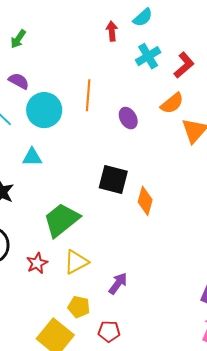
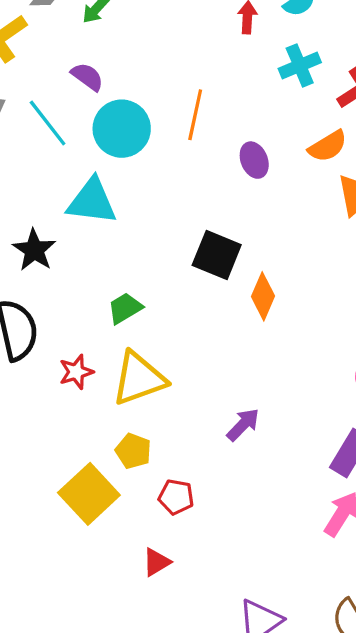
cyan triangle: (32, 157) -> (92, 201), size x1.6
green trapezoid: (61, 220) -> (125, 308), size x0.6
yellow triangle: (76, 262) -> (139, 379), size x1.4
purple arrow: (118, 283) -> (243, 425), moved

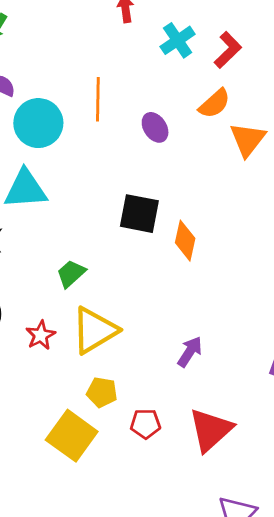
red triangle: (156, 562) -> (211, 430), moved, size x1.8

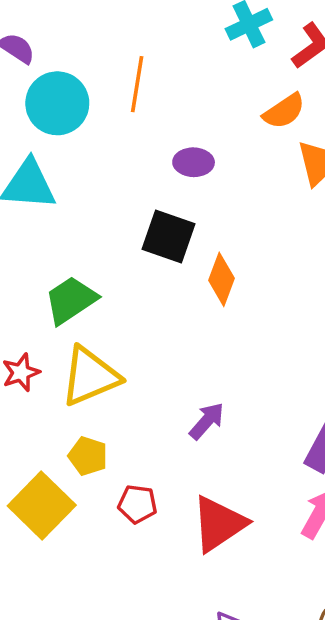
purple ellipse: (155, 127) -> (194, 162), moved, turned -64
green trapezoid: (71, 274) -> (71, 300), size x1.4

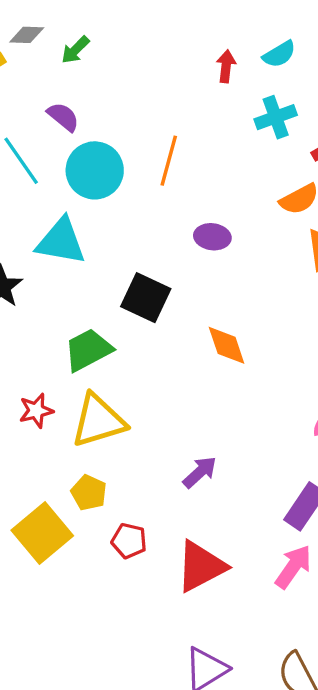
black square: (168, 237) -> (146, 298), moved
orange diamond: (221, 279) -> (227, 345), turned -45

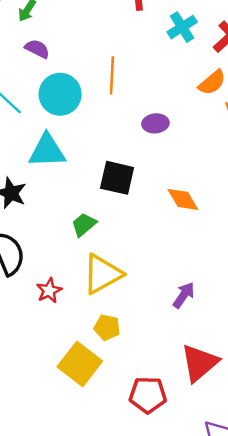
purple semicircle: (63, 117) -> (37, 49), moved
green trapezoid: (88, 350) -> (84, 225), size x0.7
red star: (36, 411) -> (49, 291), moved
red pentagon: (129, 541) -> (148, 395), moved, size x1.4

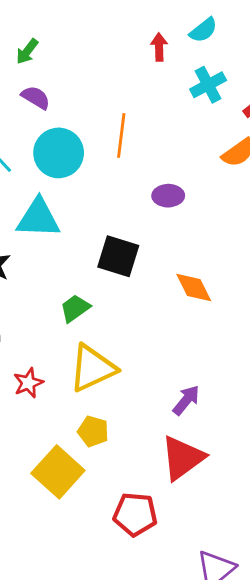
red triangle: (199, 363) -> (183, 458), moved

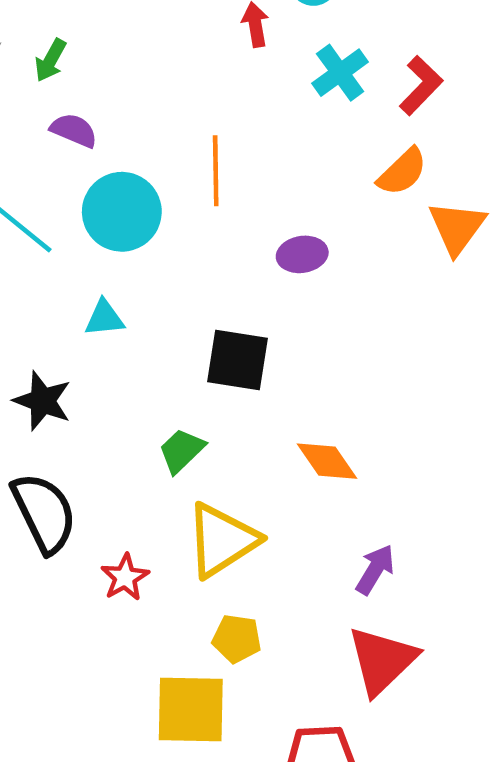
cyan triangle: (38, 218) -> (104, 318), size x0.6
orange diamond: (194, 288) -> (327, 461), moved
yellow square: (58, 472) -> (191, 710), turned -33

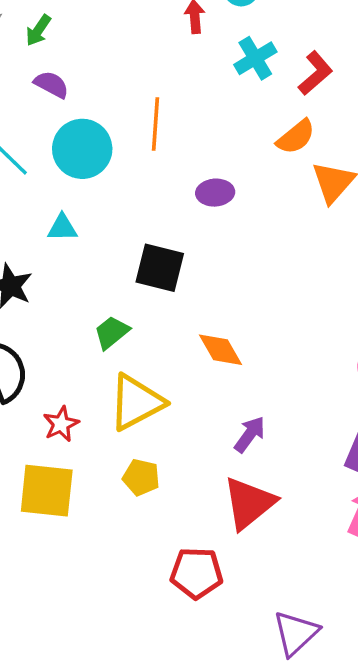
yellow square: (191, 710) -> (47, 491), moved

